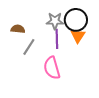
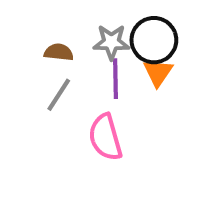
brown semicircle: (18, 29) -> (59, 52), moved

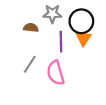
gray star: (111, 42) -> (52, 14), moved
gray line: (59, 95) -> (30, 64), moved

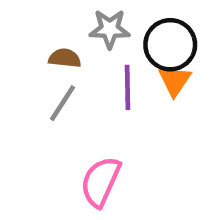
gray line: (30, 64) -> (62, 103), moved
pink semicircle: (56, 73) -> (101, 182), moved, turned 40

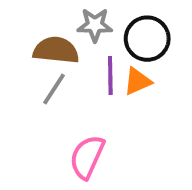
brown semicircle: (65, 58) -> (56, 50), size x1.6
orange triangle: (175, 81) -> (137, 81), moved, turned 32

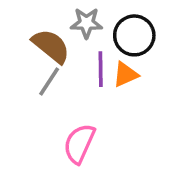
brown semicircle: (56, 50) -> (51, 46), turned 33

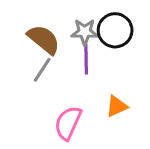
gray star: (86, 23) -> (85, 32), moved
orange triangle: (125, 74) -> (117, 106), moved

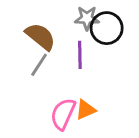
gray star: (85, 32) -> (87, 18), moved
orange triangle: (117, 106) -> (86, 110), moved

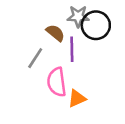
brown semicircle: (40, 37) -> (55, 33), moved, size x0.7
pink semicircle: (63, 114) -> (57, 82), moved, turned -32

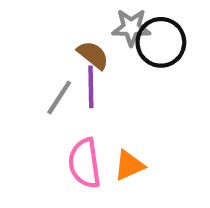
purple line: (72, 49) -> (91, 87), moved
pink semicircle: (57, 82) -> (85, 163), moved

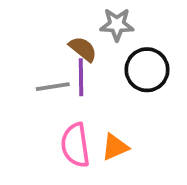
black circle: (161, 42) -> (147, 70), moved
gray line: (59, 97) -> (53, 87), turned 48

